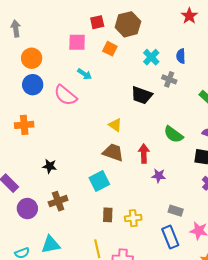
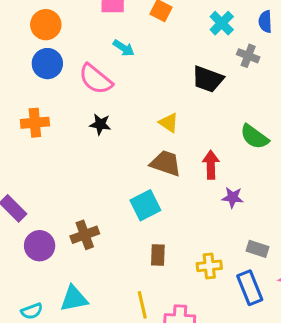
black star: (50, 166) -> (100, 124), moved
yellow cross: (133, 218) -> (209, 266), moved

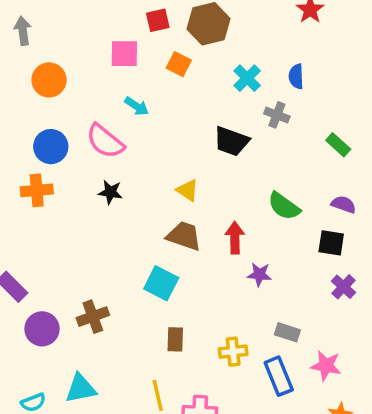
blue circle: (47, 64) -> (51, 147), moved
cyan square: (145, 205) -> (161, 283), turned -36

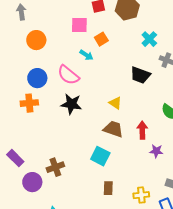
orange square: (179, 64) -> (101, 39), moved, turned 32
black star: (110, 192) -> (71, 104), size x1.5
brown cross: (93, 317) -> (55, 167), moved

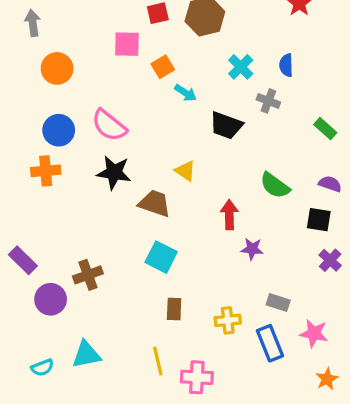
cyan arrow: (86, 55) -> (185, 93), moved
brown trapezoid: (113, 129) -> (155, 203), moved

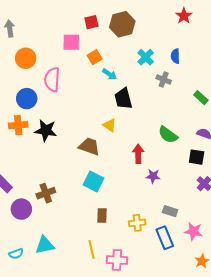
pink semicircle: (109, 125) -> (52, 79), moved, turned 55
black trapezoid: (226, 125) -> (123, 99), moved, turned 55
black star: (114, 172) -> (46, 130), moved

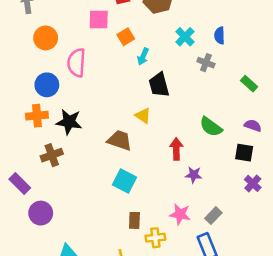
cyan arrow: (110, 74) -> (143, 56), turned 80
brown cross: (46, 193) -> (52, 155), moved
gray rectangle: (170, 211) -> (213, 216), turned -64
yellow cross: (137, 223) -> (155, 238), moved
pink star: (193, 231) -> (180, 214), moved

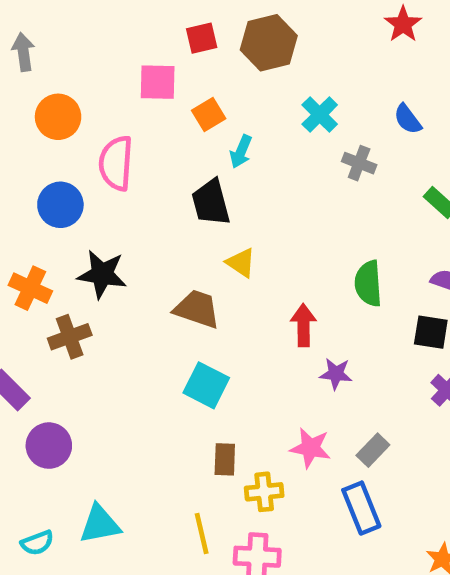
blue semicircle: (219, 36) -> (408, 119), moved, turned -35
black trapezoid: (159, 85) -> (211, 202), moved
orange cross: (37, 116) -> (30, 288), moved, turned 30
green semicircle: (211, 127) -> (368, 283), turned 50

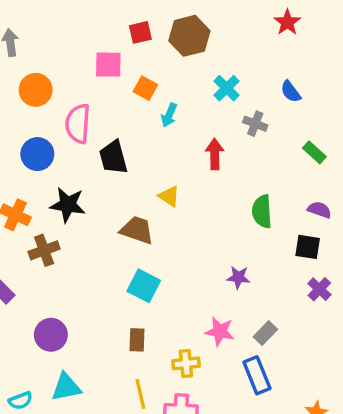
orange square: (209, 115) -> (145, 88), turned -30
black trapezoid: (211, 202) -> (113, 157), moved
red arrow: (303, 325) -> (215, 154), moved
purple circle: (49, 446) -> (51, 335), moved
brown rectangle: (225, 459) -> (137, 340), moved

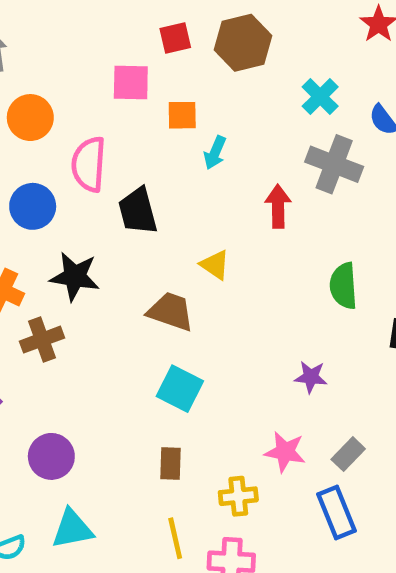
orange square: (145, 88) -> (182, 115), turned -30
cyan cross: (227, 88) -> (320, 97), moved
gray cross: (255, 124) -> (334, 164), size x1.6

